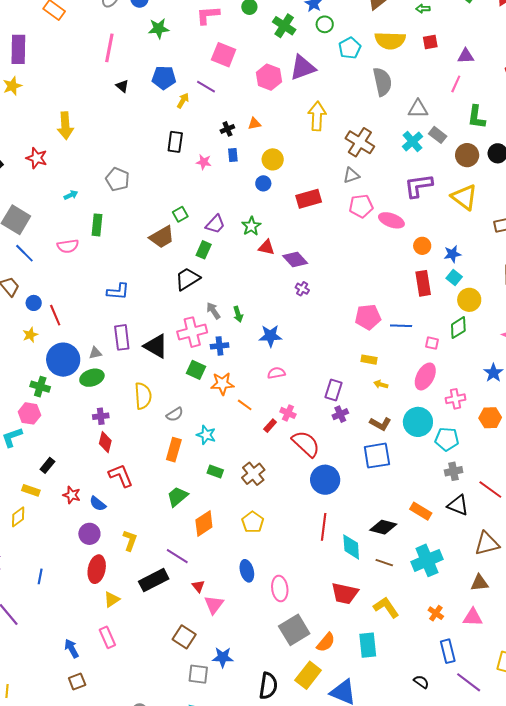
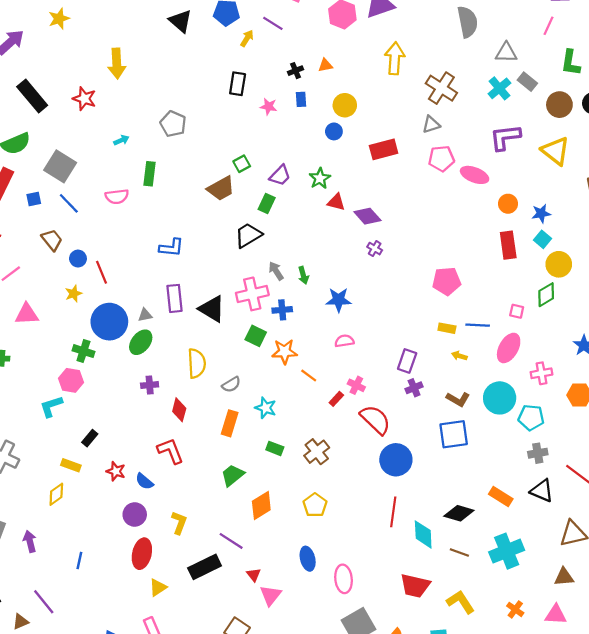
black triangle: (122, 86) -> (180, 21), size x1.6
blue line: (401, 326) -> (478, 325), moved
green ellipse: (92, 378) -> (141, 342), turned -35
red diamond: (105, 442) -> (179, 410), moved

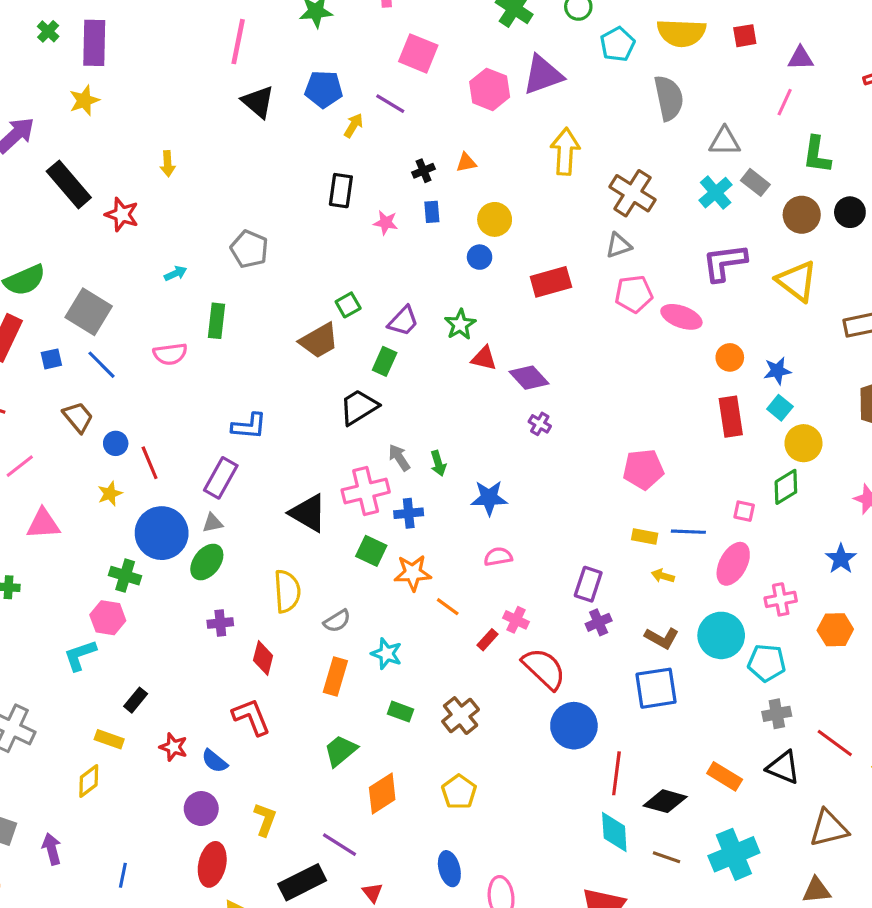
yellow arrow: (117, 64) -> (168, 164), size x0.6
black rectangle: (32, 96) -> (69, 184), moved
purple rectangle: (174, 298) -> (221, 478), moved, turned 36
red line: (393, 512) -> (616, 773), moved

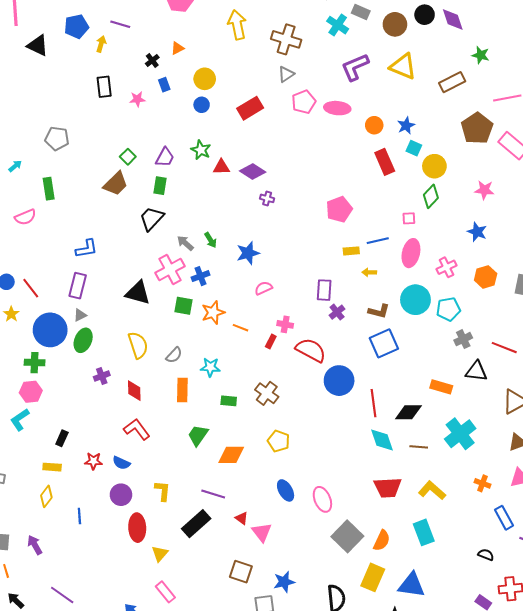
orange diamond: (382, 793) -> (231, 455), turned 48
blue line: (123, 875) -> (79, 516), moved

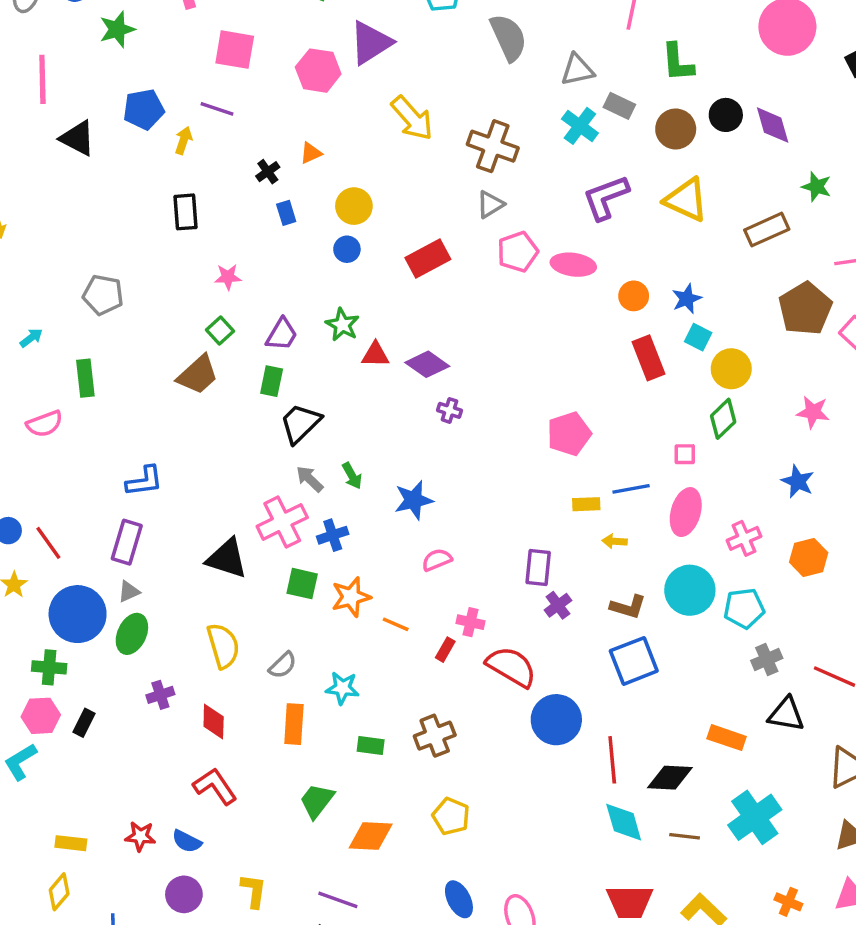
yellow arrow: (237, 25) -> (412, 118), turned 148
pink star: (137, 99) -> (228, 277), moved
black trapezoid: (152, 218) -> (300, 423), moved
brown cross: (267, 393) -> (435, 736), turned 30
black rectangle: (62, 438) -> (84, 723), moved

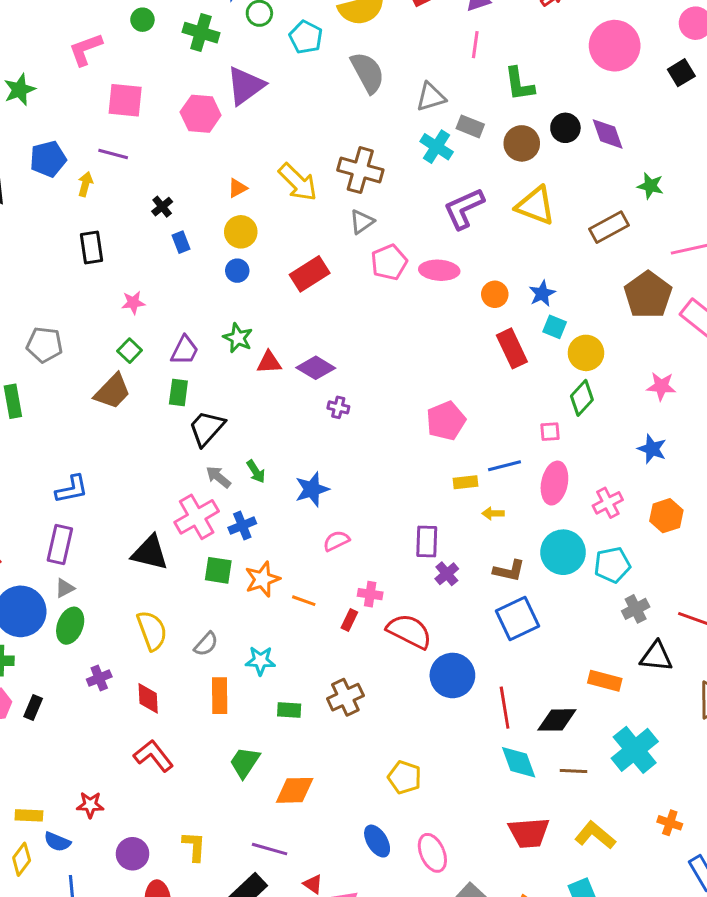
yellow arrow: (412, 118) -> (298, 182), moved
orange triangle: (311, 153) -> (237, 188), moved
gray pentagon: (103, 295) -> (44, 345), moved
yellow pentagon: (451, 816) -> (405, 777), moved
blue semicircle: (187, 841) -> (57, 842), moved

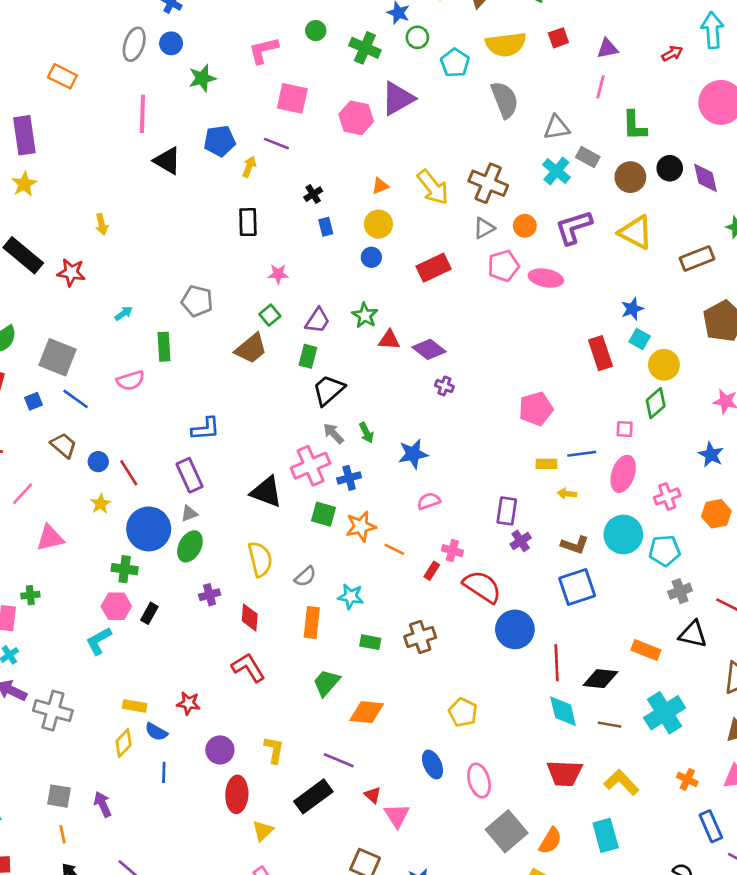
orange circle: (495, 294) -> (525, 226), moved
purple rectangle: (60, 544) -> (190, 475), turned -44

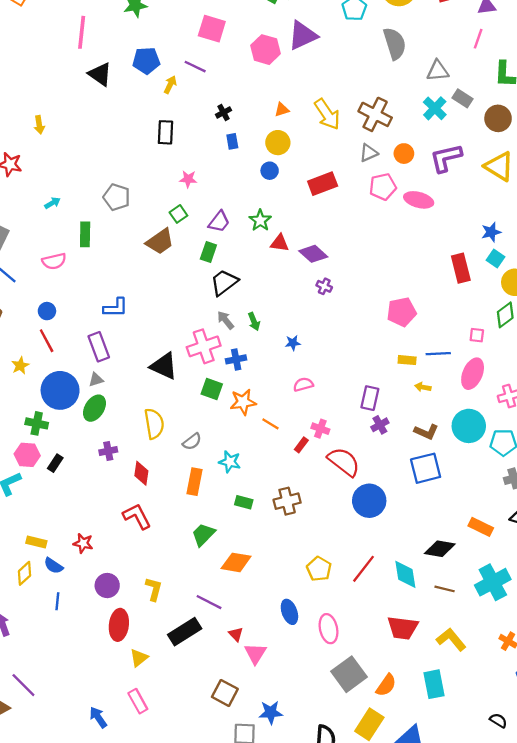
blue star: (413, 454) -> (293, 343), size x0.6
blue circle: (98, 462) -> (47, 311), moved
red line: (557, 663) -> (363, 569), moved, turned 36

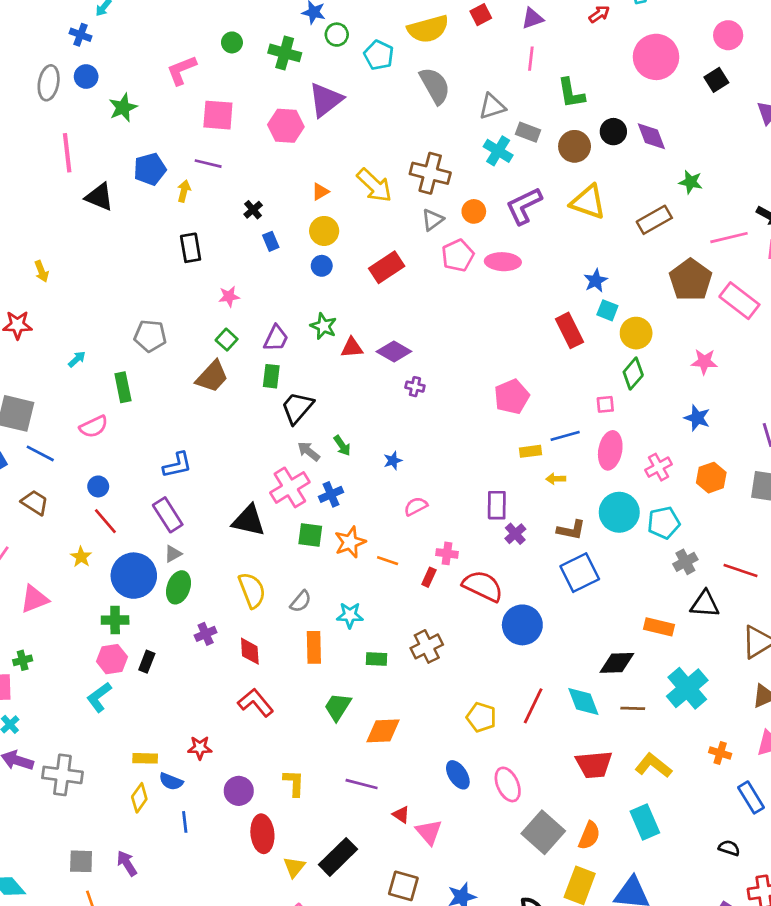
black rectangle: (185, 632) -> (338, 857), moved

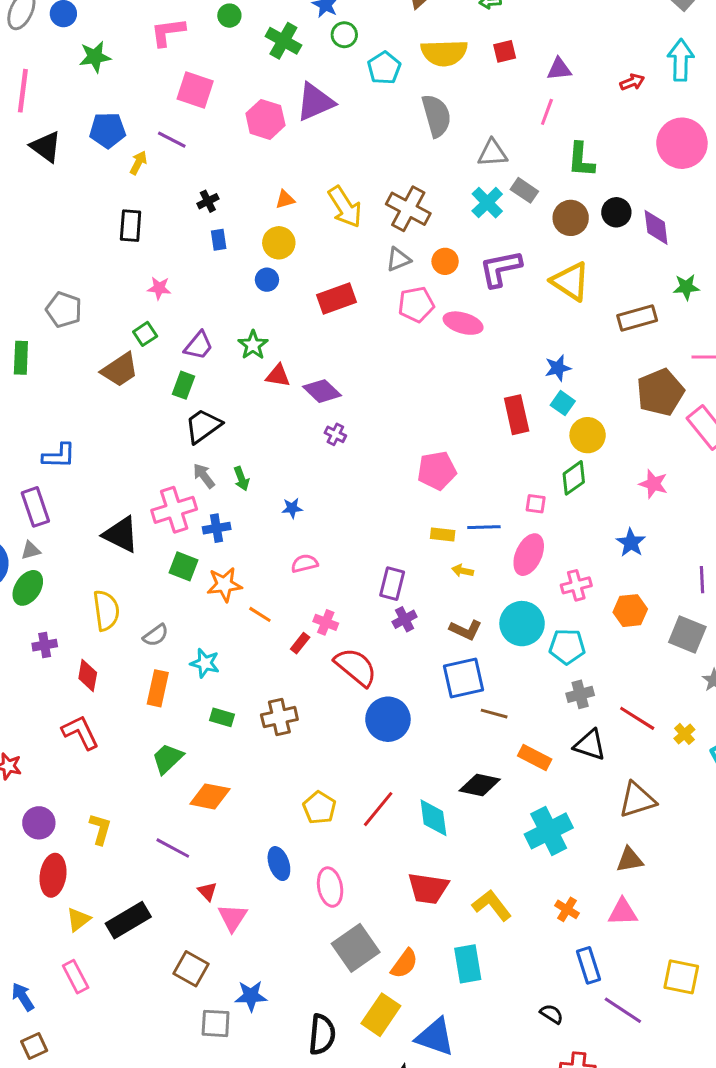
green star: (691, 182) -> (686, 287), turned -30
brown line: (633, 708) -> (494, 714), moved

